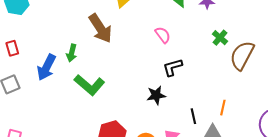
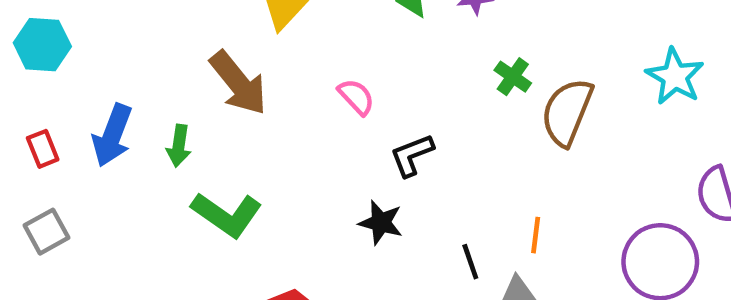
pink semicircle: (163, 35) -> (356, 97), moved
blue arrow: (46, 67) -> (112, 135), moved
black star: (156, 95) -> (381, 223), turned 30

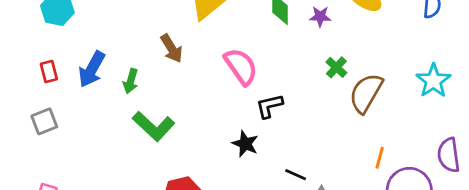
brown arrow: (238, 83) -> (171, 48), size x0.7
pink semicircle: (356, 97) -> (241, 66), size x1.6
orange line: (536, 235) -> (380, 158), moved
black line: (470, 262) -> (296, 175), turned -55

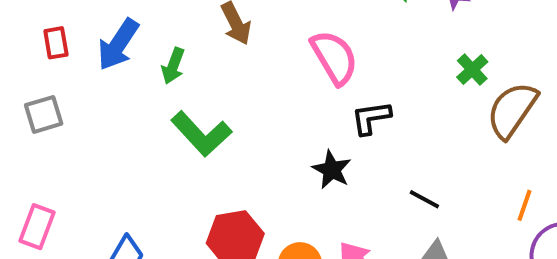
black line: (296, 175) -> (424, 199), moved

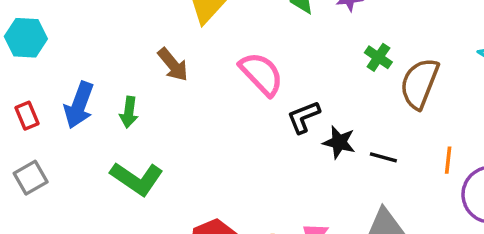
green L-shape: (201, 134) -> (137, 179), moved
black star: (332, 170) -> (339, 142), moved
black line: (424, 199) -> (383, 157), moved

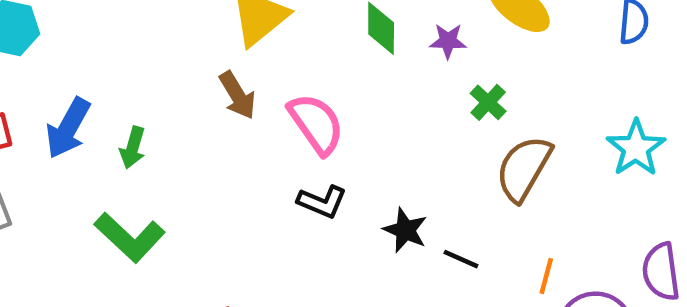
green cross: (378, 57) -> (488, 102), moved
brown arrow: (173, 65) -> (237, 95), moved
black L-shape: (304, 117) -> (322, 202), moved, turned -144

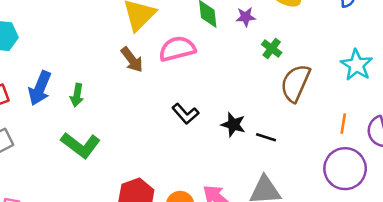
pink semicircle: (316, 124) -> (177, 49), moved, turned -63
black L-shape: (322, 202) -> (185, 114), turned 32
orange line: (546, 276) -> (343, 124), moved

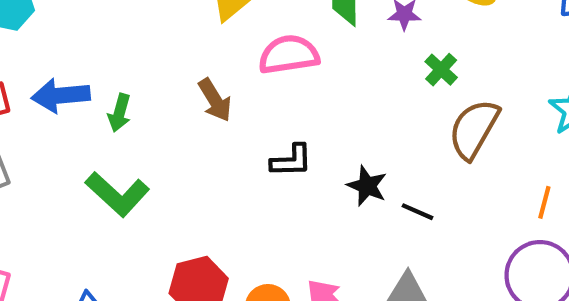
brown arrow: (132, 60) -> (215, 100), moved
blue arrow: (40, 88) -> (61, 96), turned 56
black L-shape: (185, 114) -> (291, 161), turned -56

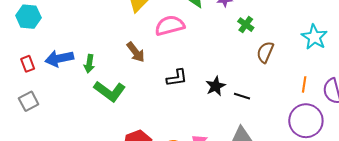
brown semicircle: (474, 129) -> (265, 52), size x0.7
black star: (367, 186) -> (216, 86), turned 30
green L-shape: (117, 194) -> (110, 91), moved

